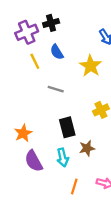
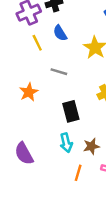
orange star: (23, 133) -> (29, 92), moved
brown star: (87, 148) -> (91, 146), moved
purple semicircle: (34, 161) -> (24, 154), moved

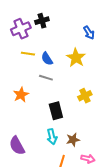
blue semicircle: (60, 33) -> (47, 59), moved
yellow line: (37, 43) -> (28, 54), turned -56

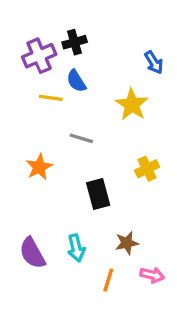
blue semicircle: (47, 59) -> (76, 81), moved
cyan arrow: (52, 137) -> (76, 248), moved

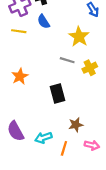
yellow line: (51, 98) -> (19, 31), moved
gray line: (81, 138) -> (67, 60), moved
yellow cross: (147, 169) -> (90, 68), moved
cyan arrow: (76, 248) -> (43, 138), moved, turned 84

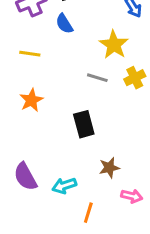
yellow line: (19, 31) -> (30, 54), moved
yellow cross: (90, 68) -> (135, 78), moved
orange line: (64, 148) -> (88, 213), moved

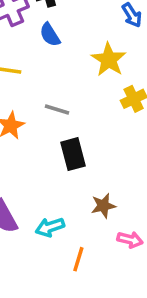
gray line: (97, 78) -> (57, 110), moved

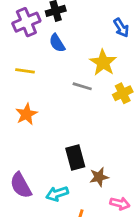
gray line: (57, 110) -> (82, 86), moved
black rectangle: (73, 154) -> (75, 157), moved

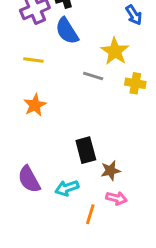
blue semicircle: (57, 43) -> (67, 31), size x1.4
yellow cross: (123, 93) -> (135, 83), turned 36
pink arrow: (120, 203) -> (116, 198), moved

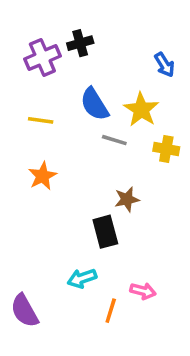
blue semicircle: (67, 31) -> (95, 104), moved
brown star: (111, 171) -> (127, 199), moved
purple semicircle: (29, 179) -> (24, 311), moved

